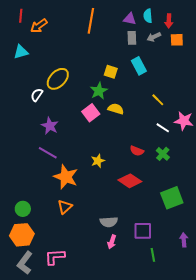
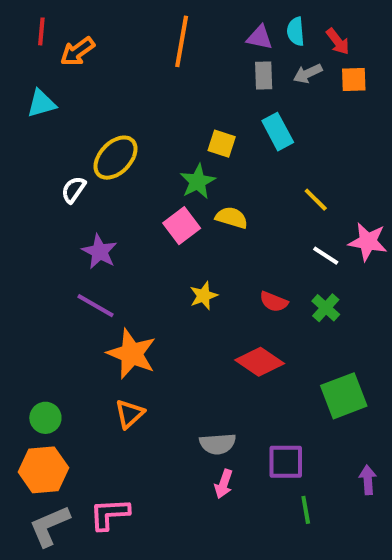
red arrow: (169, 21) -> (338, 41), turned -40
yellow star: (98, 161) -> (204, 296), moved
gray L-shape: (25, 263) -> (49, 526), turned 30

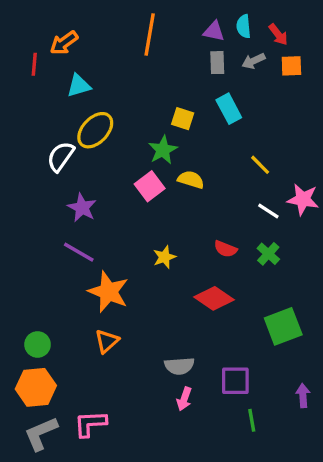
red line: (41, 31) -> (34, 64), moved
cyan triangle: (41, 104) -> (79, 86), moved
white semicircle: (73, 190) -> (61, 157), size x1.4
yellow star: (204, 296) -> (164, 257), moved

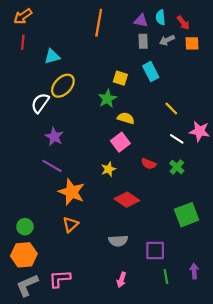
orange arrow: (64, 43) -> (23, 16), moved
pink square: (150, 186) -> (120, 142), moved
red diamond: (214, 298) -> (127, 200), moved
purple arrow: (303, 396) -> (194, 271), moved
pink arrow: (184, 399) -> (121, 280), moved

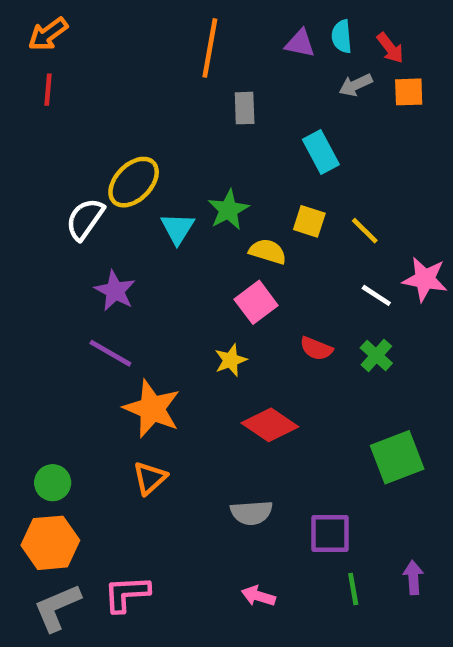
gray rectangle: (143, 41) -> (245, 108), moved
cyan triangle: (52, 56) -> (177, 228), moved, turned -42
yellow square: (120, 78) -> (309, 221), moved
pink arrow: (121, 280) -> (258, 596), turned 88

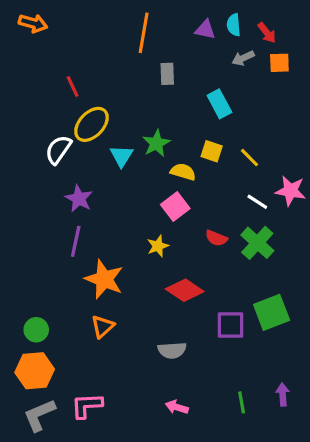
orange arrow: (48, 34) -> (33, 23), turned -128
red line: (48, 90) -> (73, 86), moved, turned -30
purple line: (110, 353) -> (76, 241), turned 72
green cross: (376, 356) -> (257, 243), size x1.5
purple square: (330, 534) -> (231, 325), moved

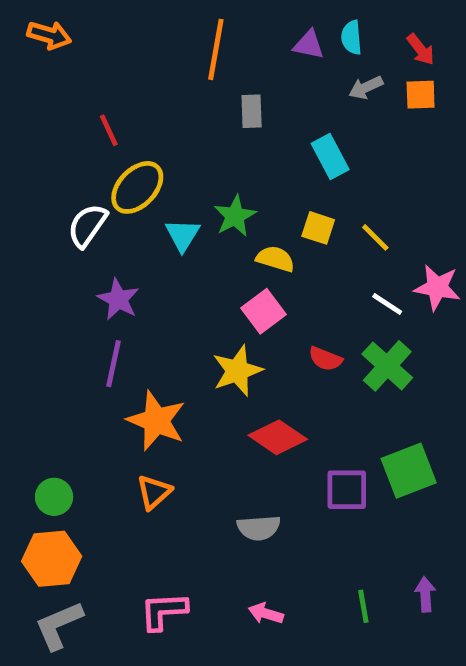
red arrow: (267, 33) -> (421, 49), moved
yellow star: (158, 246) -> (237, 371), size x1.5
pink L-shape: (87, 406) -> (164, 611), moved

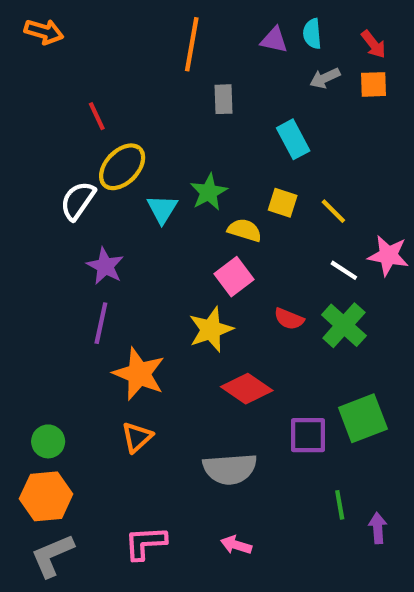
gray semicircle: (259, 528) -> (230, 469), size x1.4
green line: (363, 606) -> (340, 505), moved

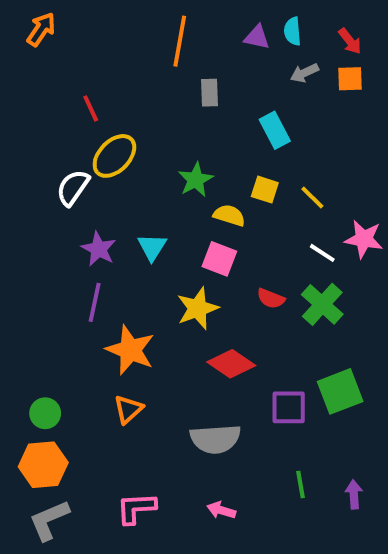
orange arrow: (44, 32) -> (41, 29), turned -72
cyan triangle: (162, 209) -> (152, 247), moved
pink square: (234, 277) -> (219, 259), turned -32
green line: (340, 505) -> (300, 484), moved

